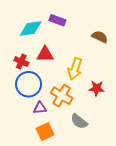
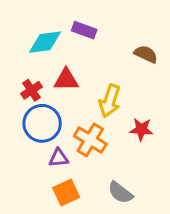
red cross: (21, 62) -> (32, 90), turned 32
gray semicircle: (79, 121) -> (120, 193), moved

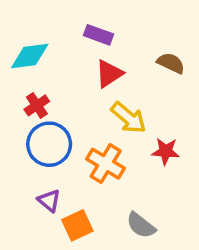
cyan diamond: (45, 42) -> (30, 56), moved
red triangle: (66, 80) -> (109, 74), moved, turned -32
yellow arrow: (110, 101) -> (129, 118), turned -68
purple triangle: (59, 158) -> (49, 201), moved, turned 45

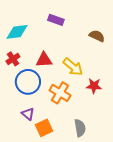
red triangle: (109, 74) -> (44, 60), moved, turned 30
red cross: (37, 105) -> (13, 59), moved
gray semicircle: (141, 225) -> (80, 128), turned -138

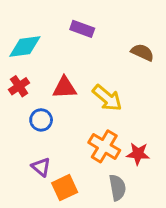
blue circle: (28, 82) -> (41, 120), size x0.6
red star: (94, 86) -> (138, 154), moved
orange cross: (60, 93) -> (104, 146), moved

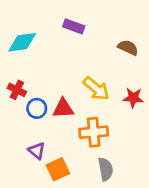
red cross: (19, 86) -> (17, 90), moved, turned -30
red triangle: (65, 88) -> (63, 108), moved
orange cross: (104, 146) -> (94, 132), turned -36
red star: (138, 154) -> (133, 98), moved

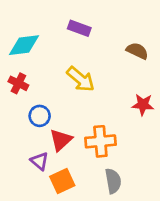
yellow arrow: (96, 89) -> (81, 79), moved
red cross: (17, 90) -> (18, 83), moved
red triangle: (63, 108) -> (61, 140), moved, turned -40

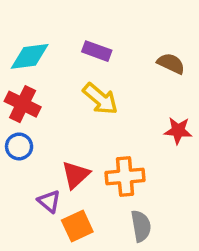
purple rectangle: (79, 28) -> (97, 51), moved
red cross: (18, 83) -> (23, 104), size x1.4
blue circle: (40, 116) -> (19, 146), moved

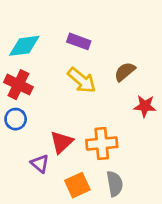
brown semicircle: (171, 63) -> (125, 72), moved, turned -65
orange square: (77, 226) -> (77, 185), moved

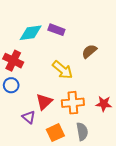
cyan diamond: (24, 46) -> (31, 33), moved
yellow arrow: (82, 80) -> (63, 70), moved
red star: (145, 106) -> (104, 104), moved

